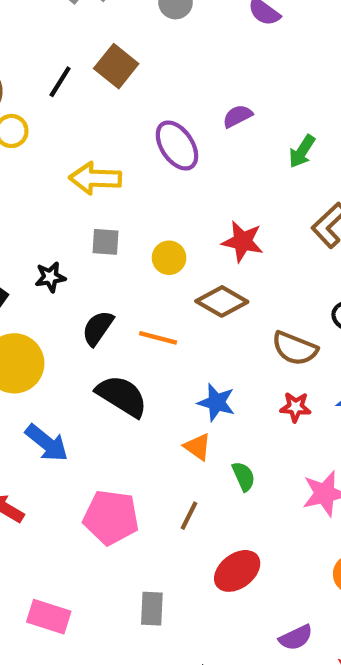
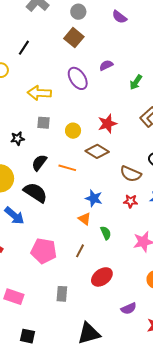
brown square: (116, 66) -> (74, 38), moved
red star: (243, 241) -> (107, 124), turned -30
black semicircle: (122, 396) -> (35, 193), moved

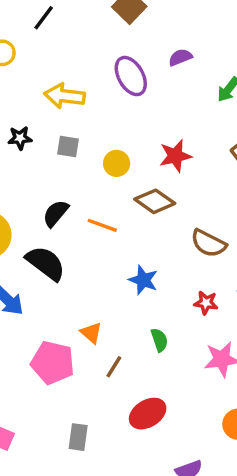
black star: (18, 138) -> (20, 138), moved
red star: (131, 201) -> (206, 303), moved
orange triangle: (85, 219) -> (91, 333), moved

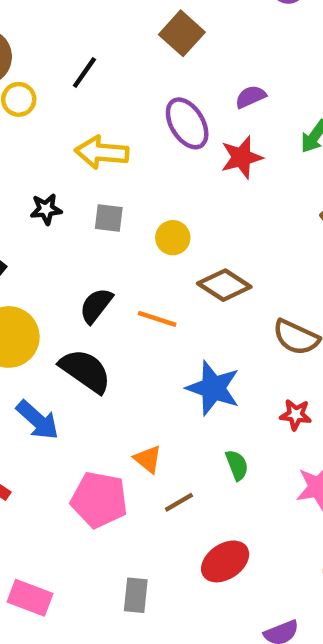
black line: (44, 18) -> (84, 72), moved
red star: (175, 156) -> (242, 157), moved
blue star: (143, 280) -> (213, 388), size x1.4
brown line: (114, 367) -> (179, 502), turned 30

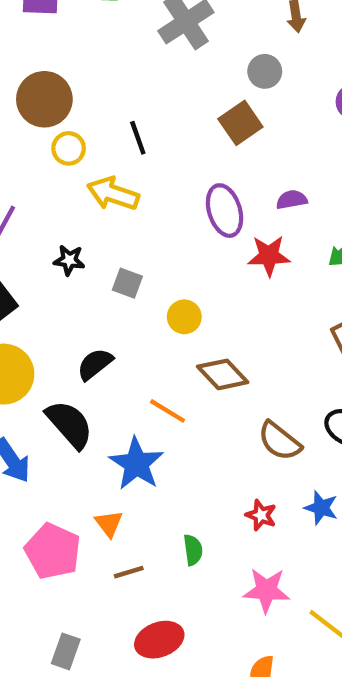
black line: (84, 72) -> (138, 138), turned -68
yellow arrow: (102, 152) -> (113, 194), moved
orange line: (157, 319) -> (168, 411), moved
blue star: (213, 388) -> (136, 464), moved

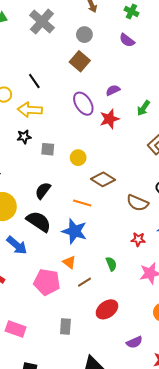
black star: (69, 260) -> (24, 137), moved

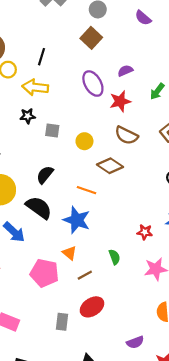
black line: (34, 81) -> (41, 57), turned 49
brown semicircle: (137, 203) -> (126, 135), moved
red ellipse: (107, 309) -> (92, 307), moved

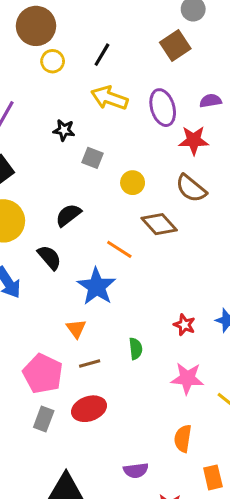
yellow arrow: (35, 87) -> (109, 98), moved
black semicircle: (39, 208) -> (49, 258), size x0.7
pink pentagon: (44, 273) -> (43, 374), moved

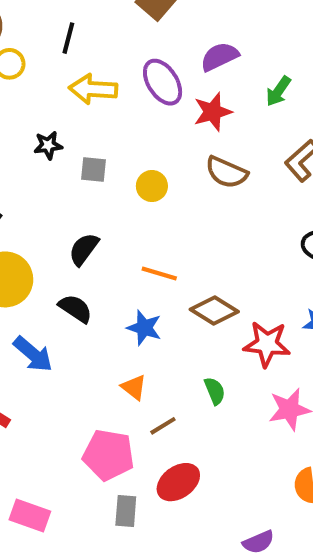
purple semicircle: (211, 101) -> (220, 57), size x1.4
brown diamond: (159, 224) -> (214, 311), moved
blue star: (97, 286) -> (144, 328), size x0.7
red star: (184, 325) -> (267, 344), size x1.6

